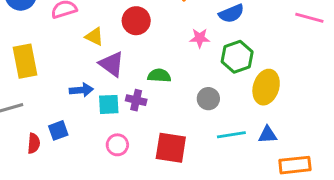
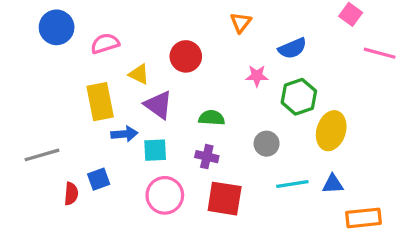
yellow rectangle: (25, 61) -> (100, 102), moved
purple cross: (136, 100) -> (207, 157), moved
pink circle: (117, 145) -> (165, 195), size x1.5

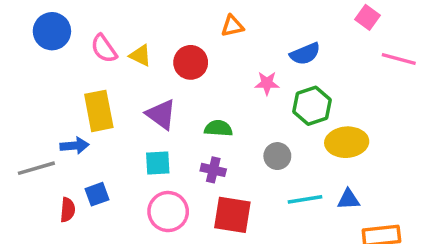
orange triangle: (241, 22) -> (232, 26), moved, turned 40
pink semicircle: (105, 43) -> (104, 49), turned -108
yellow triangle: (139, 74) -> (140, 55), moved
yellow ellipse: (331, 131) -> (347, 142), turned 69
blue arrow: (124, 134) -> (74, 146), moved

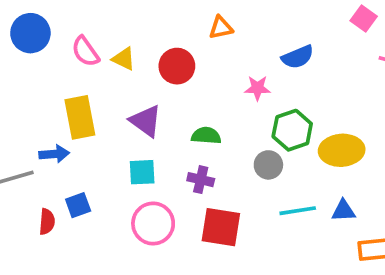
green hexagon: (312, 106) -> (292, 130), moved

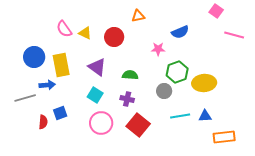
blue circle: (30, 33) -> (34, 57), moved
cyan square: (142, 172) -> (95, 95), turned 35
red square: (221, 227) -> (138, 125), turned 30

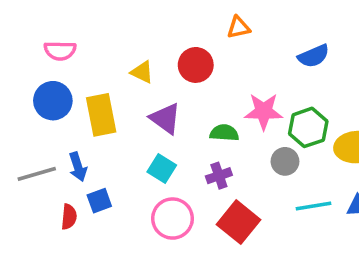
pink semicircle: (64, 29) -> (60, 51), moved, turned -54
yellow triangle: (85, 33) -> (142, 72), moved
pink star: (158, 49) -> (264, 111), moved, size x1.5
blue arrow: (47, 85) -> (78, 167), moved, turned 77
purple cross: (127, 99) -> (219, 176), turned -32

